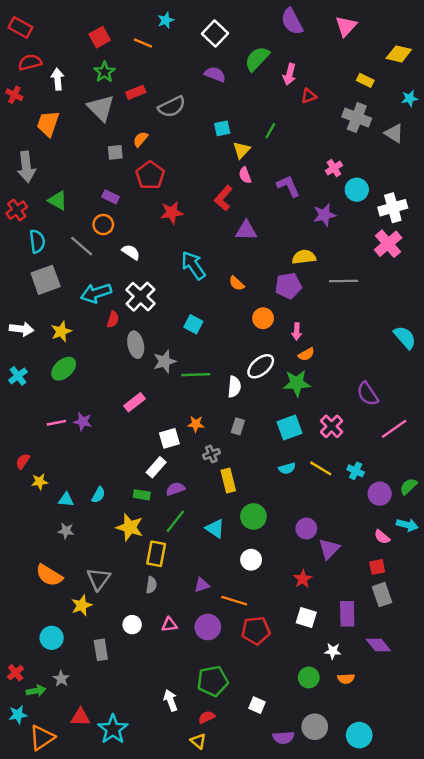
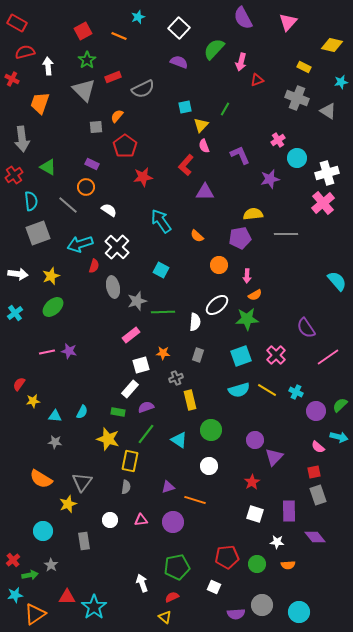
pink rectangle: (135, 402) -> (131, 335), moved
cyan semicircle: (287, 468) -> (239, 390), size x1.5
red pentagon: (256, 631) -> (227, 557), moved

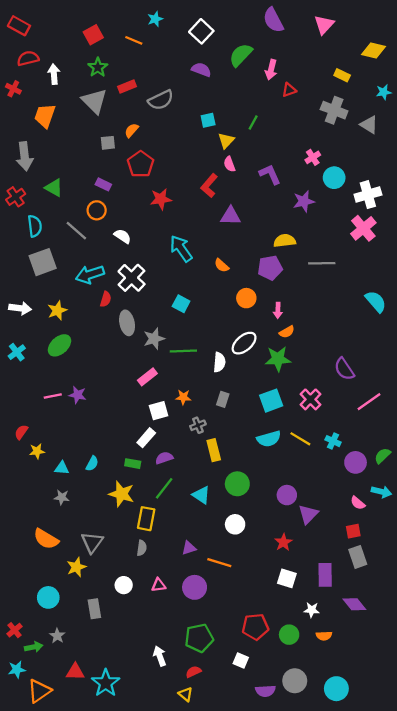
cyan semicircle: (337, 281) -> (376, 301), moved

